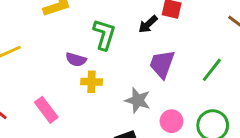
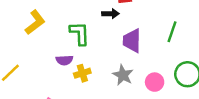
black arrow: (148, 24) -> (110, 14), turned -119
gray star: (138, 100) -> (123, 75), turned 30

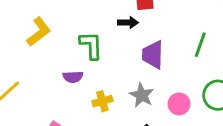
yellow cross: (82, 73) -> (102, 101), moved

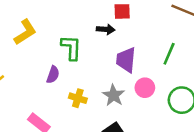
purple semicircle: (73, 77) -> (53, 75), turned -72
yellow cross: (102, 101) -> (78, 98), turned 30
pink circle: (179, 104) -> (145, 88), moved

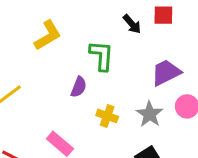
black arrow: (106, 29) -> (132, 24), moved, turned 42
purple trapezoid: (126, 60) -> (166, 73), turned 56

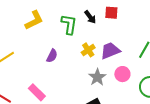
green L-shape: (102, 56) -> (69, 24), moved
yellow cross: (107, 116) -> (88, 50), moved, turned 32

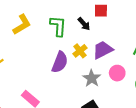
black arrow: (90, 17) -> (84, 24), moved
purple semicircle: (52, 56) -> (60, 62), moved, size x1.5

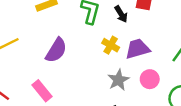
yellow cross: (80, 51) -> (111, 45), turned -32
purple semicircle: (60, 62) -> (56, 50), moved

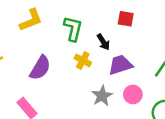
black arrow: (121, 14) -> (103, 42), moved
yellow cross: (111, 45) -> (83, 60), moved

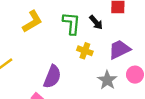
black arrow: (103, 42) -> (96, 22), moved
purple semicircle: (40, 68) -> (52, 77), moved

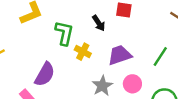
green L-shape: (71, 23) -> (64, 33), moved

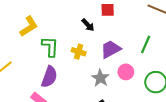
green L-shape: (64, 33) -> (50, 47), moved

